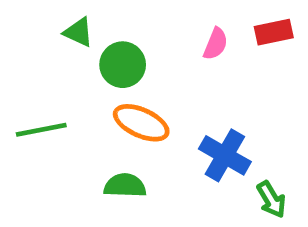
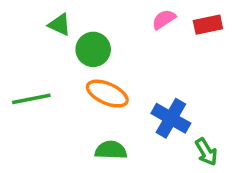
pink semicircle: (216, 44) -> (164, 19), moved, turned -145
green semicircle: (125, 186) -> (111, 150), moved

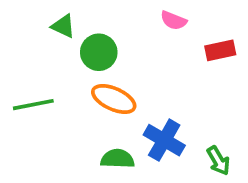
pink semicircle: (164, 19) -> (174, 20), turned -125
red rectangle: (208, 25) -> (220, 50), moved
blue cross: (171, 118) -> (164, 140), moved

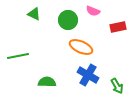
green circle: (99, 52) -> (68, 20), moved
orange ellipse: (114, 99) -> (81, 47), moved
green semicircle: (117, 159) -> (47, 82), moved

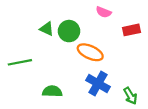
green triangle: (34, 14) -> (47, 29), moved
green circle: (68, 20) -> (69, 31), moved

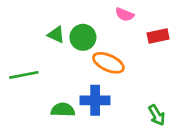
blue cross: (98, 84) -> (95, 100), moved, turned -30

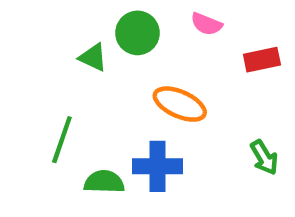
green circle: (83, 37) -> (137, 33), moved
green line: (24, 75) -> (62, 140), moved, turned -60
green arrow: (157, 115) -> (264, 157), moved

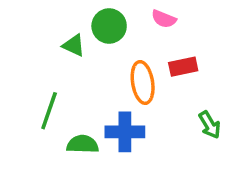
red rectangle: (262, 60) -> (183, 67), moved
orange ellipse: (180, 104) -> (143, 82), turned 57

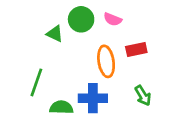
pink semicircle: (164, 19) -> (113, 19), moved
green arrow: (210, 125) -> (143, 96), moved

